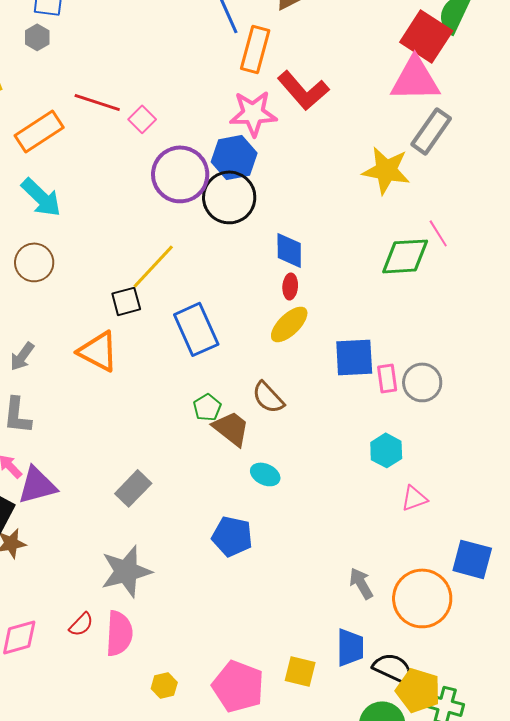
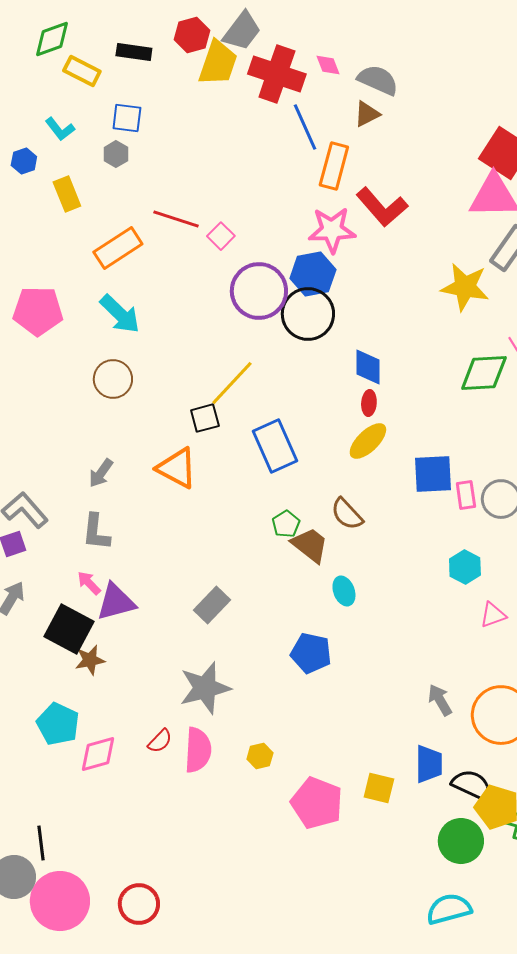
cyan ellipse: (265, 474) -> (344, 591), turned 44
yellow hexagon: (164, 685) -> (260, 756), moved

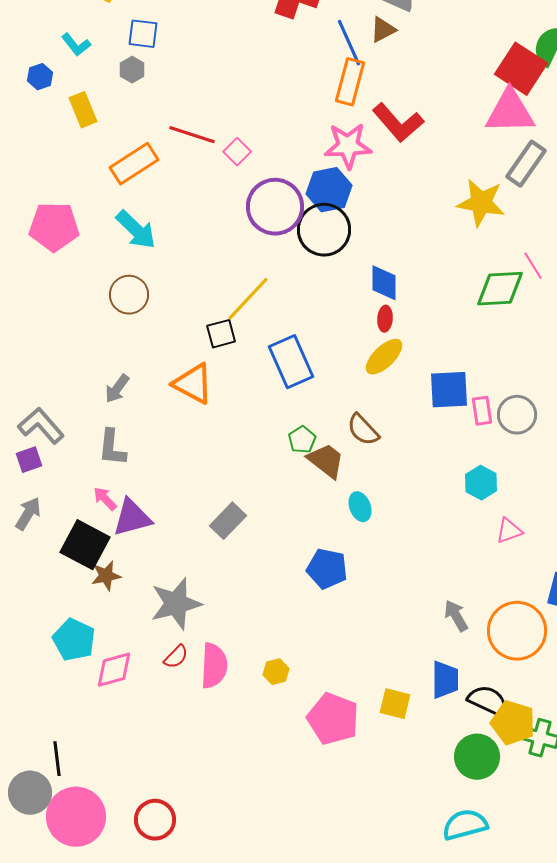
blue line: (305, 127) -> (349, 43), moved
gray star: (205, 688) -> (176, 604), moved

